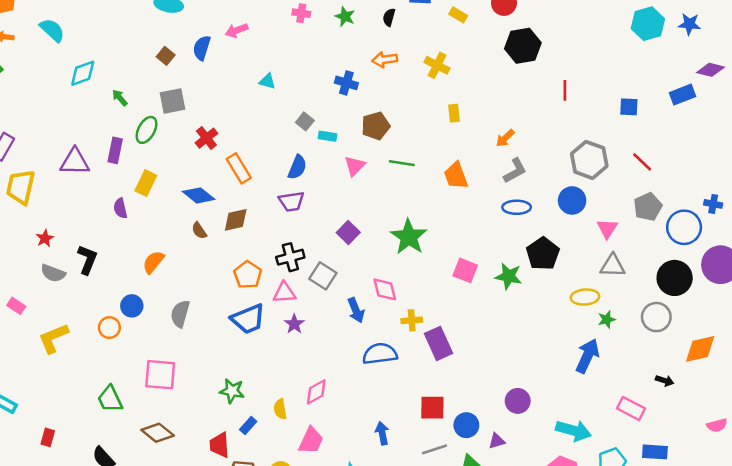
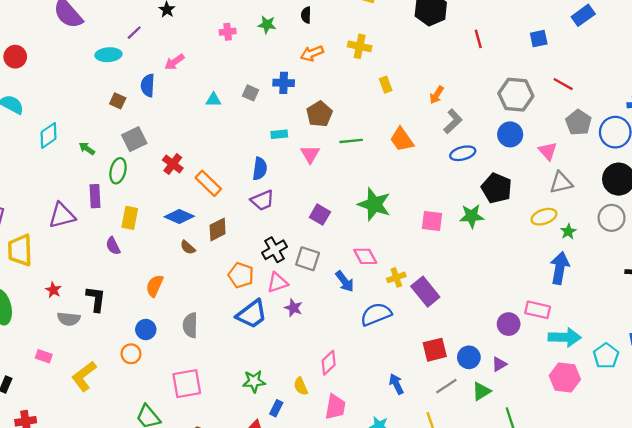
gray square: (305, 121) -> (251, 93), moved
pink rectangle: (631, 408) -> (538, 310), moved

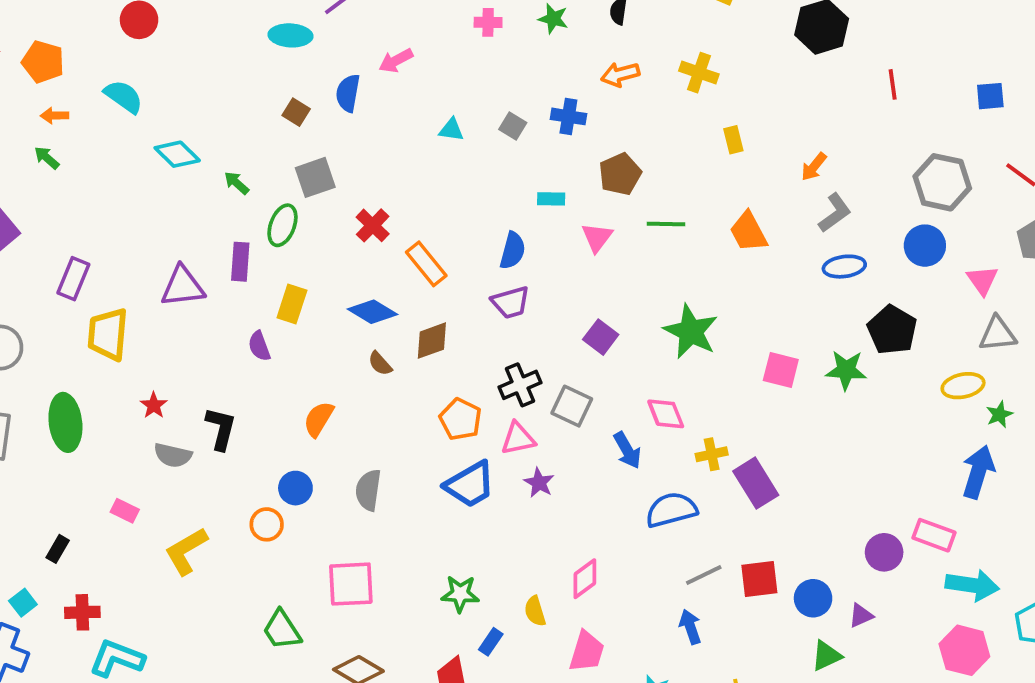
cyan diamond: (49, 135) -> (177, 154), turned 72
gray line: (446, 386) -> (704, 575), moved

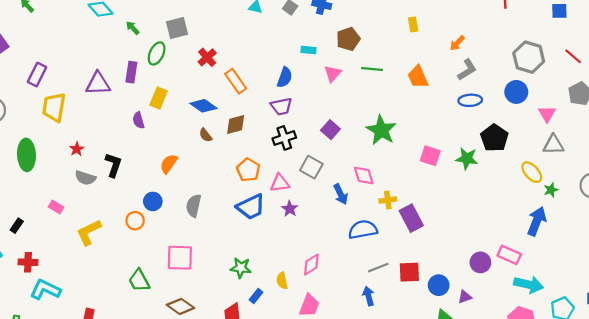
black cross: (520, 385) -> (284, 138), moved
yellow ellipse: (963, 386) -> (532, 172), turned 55

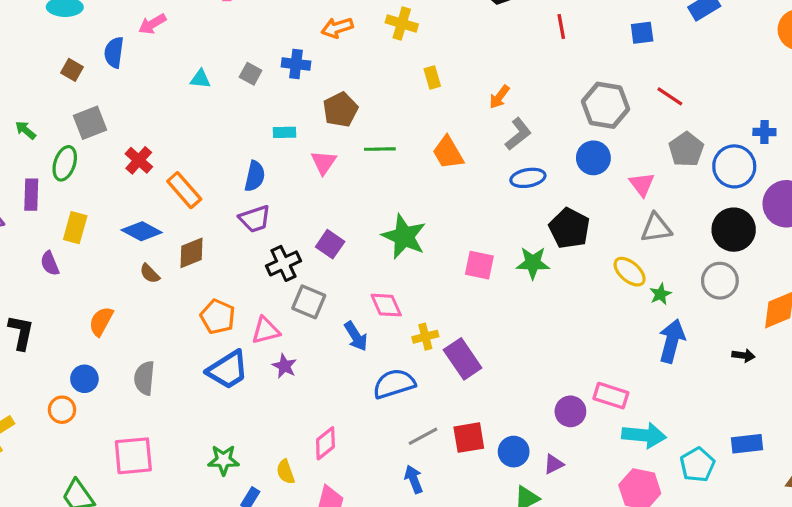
black cross: (284, 138) -> (283, 263), moved
blue arrow: (537, 221) -> (672, 341), moved

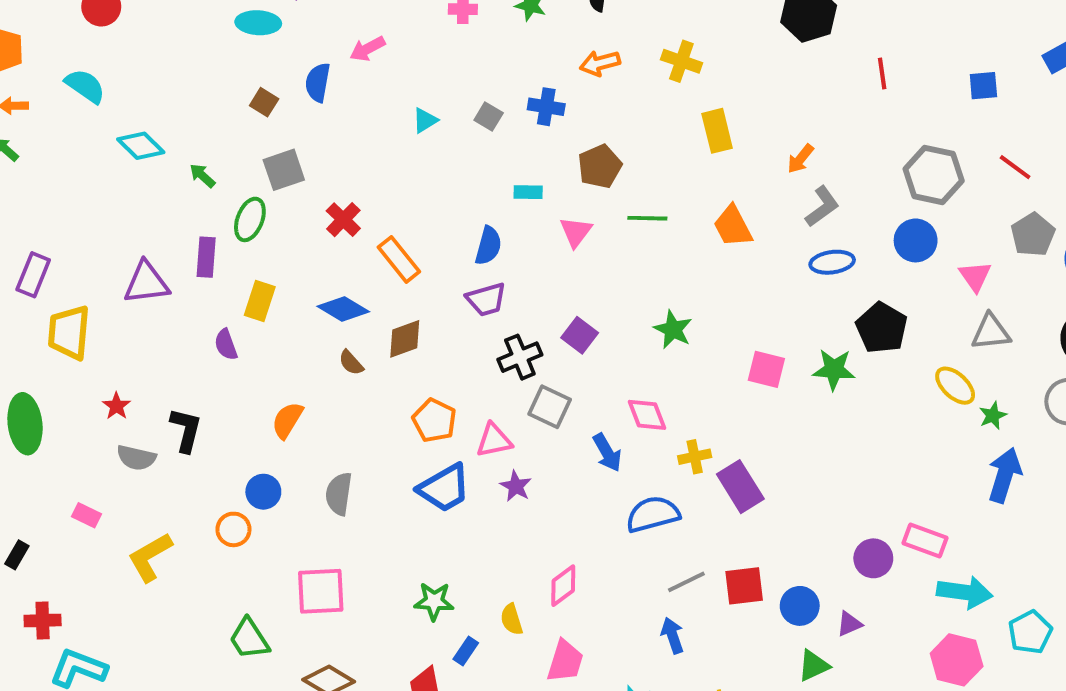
yellow rectangle: (432, 77) -> (717, 131), size x1.5
cyan triangle: (200, 79) -> (425, 120), turned -40
green star: (404, 237) -> (673, 329), size x0.7

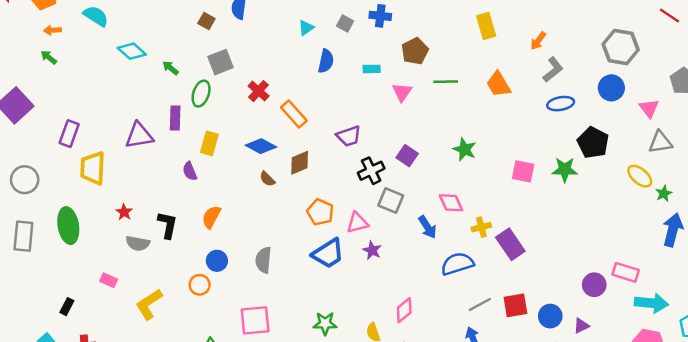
red line: (1015, 167) -> (670, 15), moved
blue semicircle: (488, 246) -> (326, 61), moved
orange semicircle: (287, 420) -> (211, 217), moved

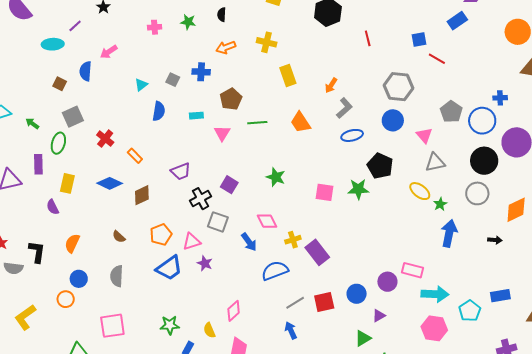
orange rectangle: (294, 114) -> (135, 156), size x0.7
brown semicircle: (267, 179) -> (119, 237), moved
orange pentagon: (320, 212) -> (161, 235), turned 30
blue circle: (550, 316) -> (357, 294), moved

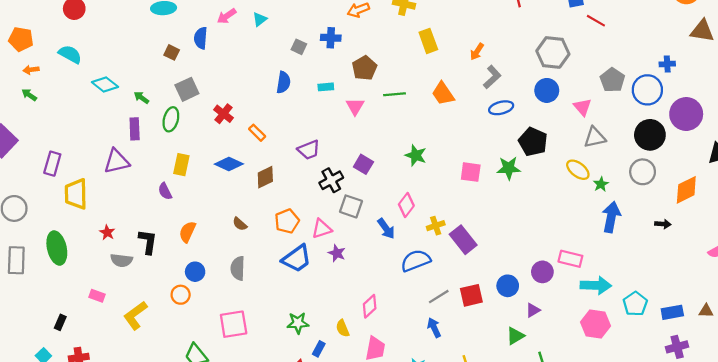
cyan triangle: (141, 85) -> (260, 19), moved
purple rectangle: (38, 164) -> (135, 129), moved
pink diamond: (267, 221) -> (406, 205), turned 65
blue rectangle: (500, 296) -> (672, 312), moved

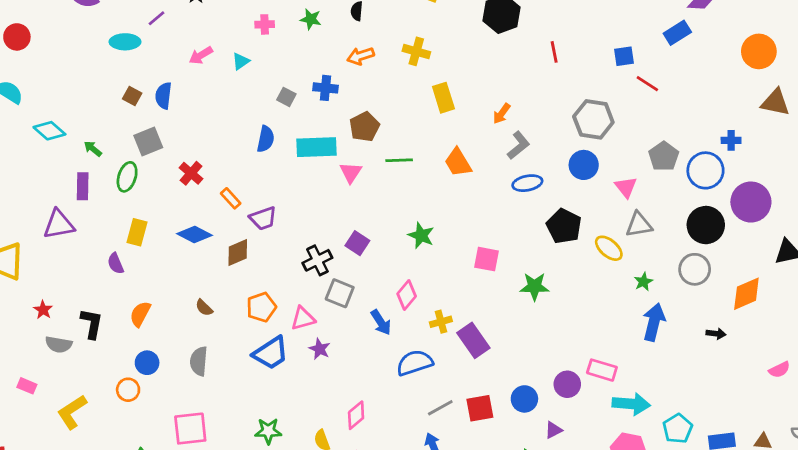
blue semicircle: (201, 38) -> (163, 96), moved
cyan rectangle: (326, 87) -> (317, 147), size x2.0
purple trapezoid: (309, 150) -> (263, 218), moved
green star: (509, 168) -> (535, 286), moved
yellow ellipse: (578, 170) -> (609, 248), moved

